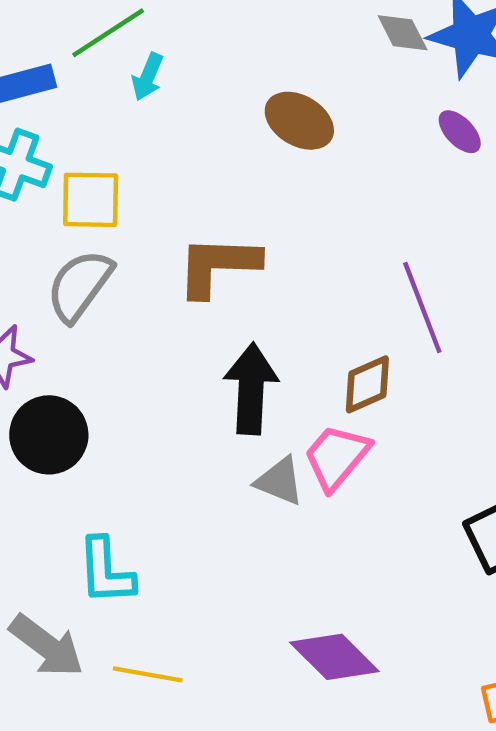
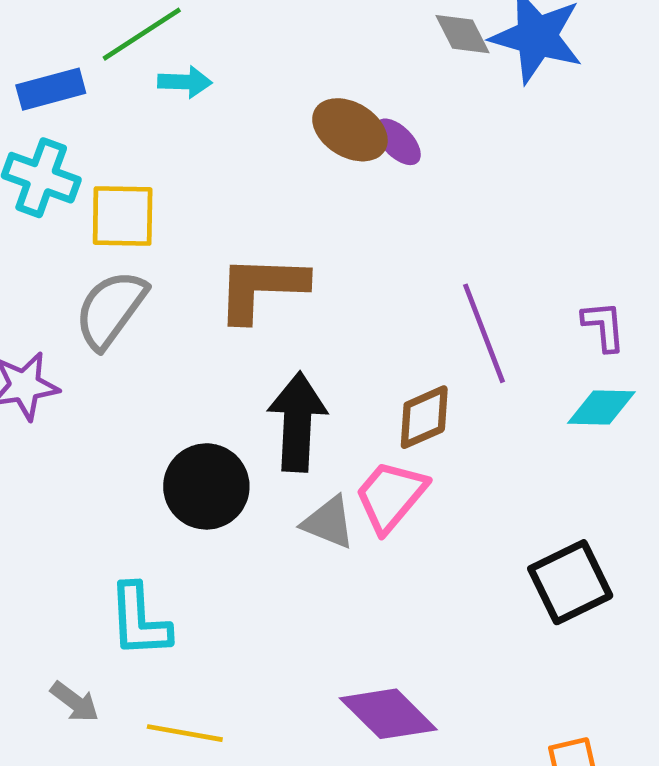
cyan arrow: (148, 77) -> (185, 82), turned -111
purple ellipse: (460, 132) -> (398, 142), moved
black circle: (49, 435) -> (206, 486), moved
gray arrow: (47, 646) -> (75, 702), size x0.6

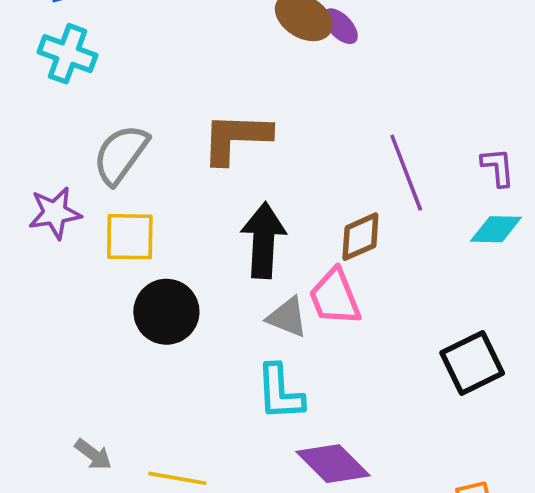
yellow square: (123, 216) -> (130, 237), moved
black circle: (206, 486) -> (166, 312), moved
pink trapezoid: (391, 496) -> (335, 297), turned -62
cyan L-shape: (139, 621) -> (280, 392), moved

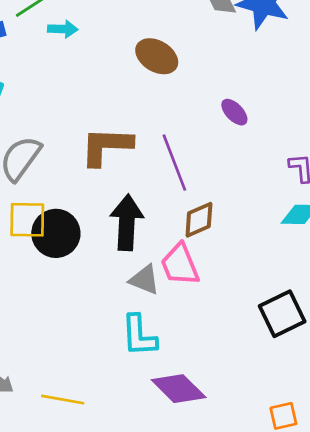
purple ellipse: (340, 26) -> (234, 112), moved
purple line: (406, 173) -> (174, 163), moved
black circle: (166, 312) -> (56, 233), moved

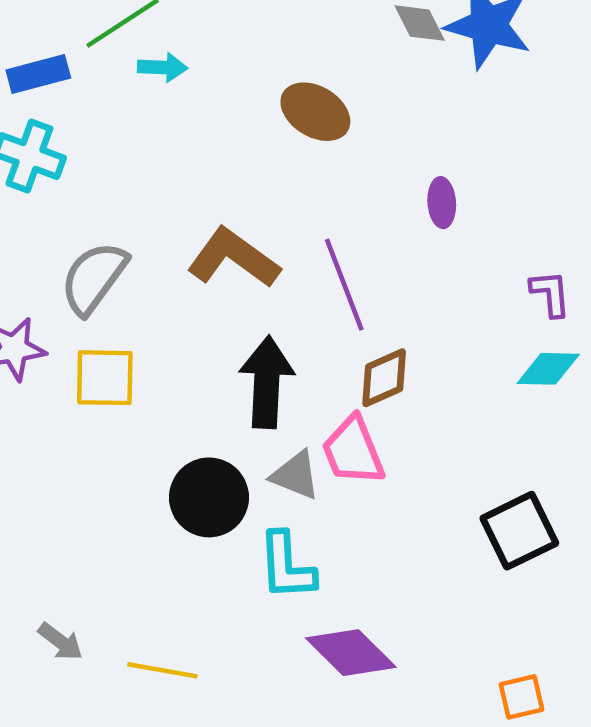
purple ellipse: (234, 112) -> (442, 203), turned 40
brown L-shape: (106, 146) -> (233, 258), turned 34
black circle: (56, 233) -> (209, 497), moved

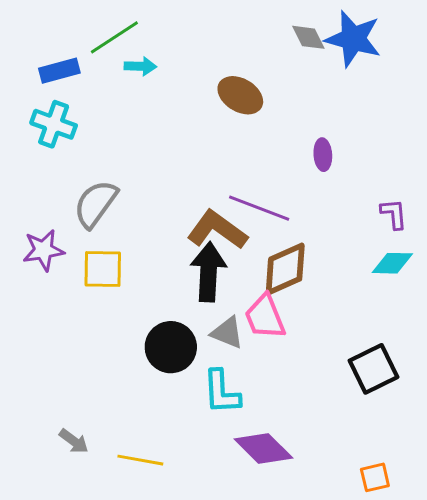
brown L-shape: (233, 258) -> (217, 230), moved
purple line: (344, 285) -> (259, 208), turned -48
brown diamond: (384, 378) -> (285, 269), size x1.4

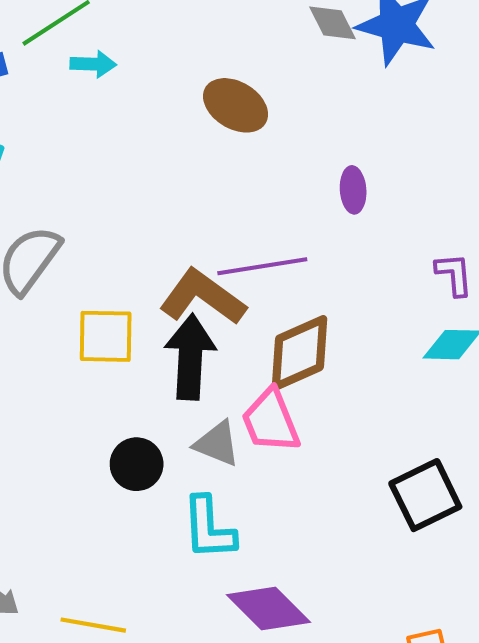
purple line: (259, 208) -> (262, 266), turned -30
yellow square: (103, 269) -> (106, 336), moved
black circle: (171, 347) -> (137, 464), size x0.7

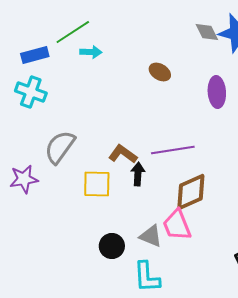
brown ellipse: (236, 105) -> (160, 72), size x0.7
purple ellipse: (353, 190) -> (217, 92), moved, size x1.4
brown L-shape: (203, 297) -> (123, 154), moved, size x0.7
black arrow: (190, 357) -> (138, 174), moved, size x0.6

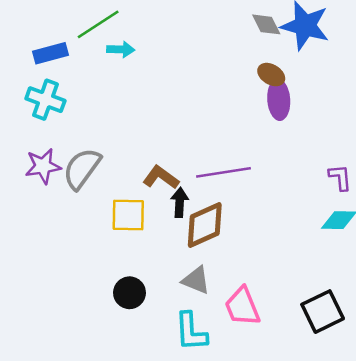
brown ellipse: (160, 72) -> (271, 75), moved
purple star: (24, 179) -> (43, 166), moved
brown diamond: (191, 192) -> (205, 225), moved
pink trapezoid: (177, 225) -> (242, 307), moved
black circle: (112, 246) -> (129, 293), moved

